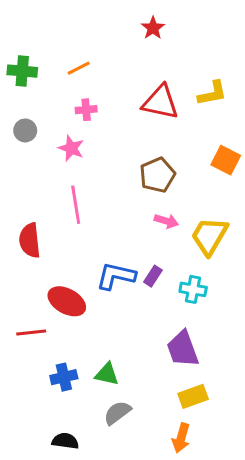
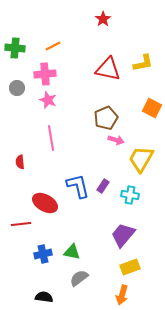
pink cross: (86, 110) -> (45, 74), moved, size x1.5
pink arrow: (166, 221) -> (116, 140), moved
red semicircle: (30, 240) -> (20, 162), size x0.6
blue L-shape: (116, 276) -> (78, 186), turned 64
purple trapezoid: (183, 349) -> (123, 235), turned 60

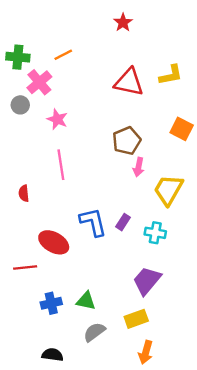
pink cross: (45, 74) -> (39, 82), moved, turned -35
pink arrow: (116, 140) -> (139, 167), turned 84
yellow rectangle: (130, 267) -> (136, 319), moved

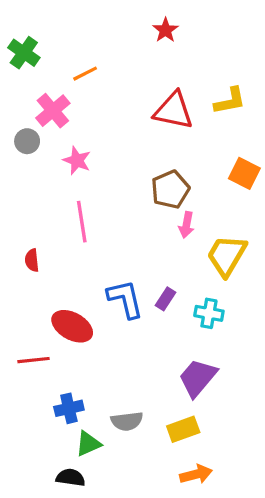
green cross: (18, 57) -> (24, 53), moved, turned 30
green triangle: (86, 301) -> (88, 444), moved, turned -36
gray semicircle: (94, 332) -> (127, 421), moved, turned -150
orange arrow: (146, 352) -> (196, 474), turned -120

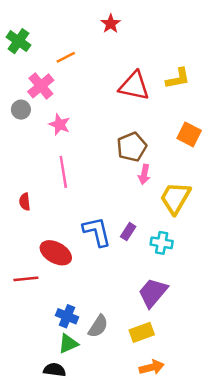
red star: (165, 30) -> (111, 24), moved
blue cross: (69, 408) -> (67, 316), moved, turned 35
gray semicircle: (127, 421) -> (98, 326), turned -50

